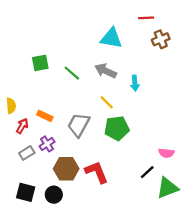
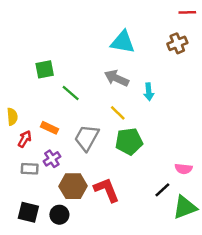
red line: (146, 18) -> (187, 12), moved
green line: (72, 73) -> (71, 93), moved
gray rectangle: (27, 153) -> (30, 169), turned 35

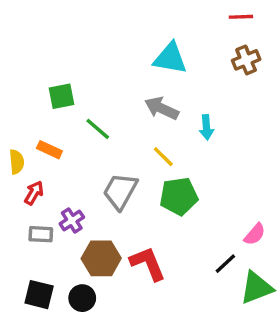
red line: (187, 12) -> (241, 17), moved
orange rectangle: (49, 128) -> (49, 150), moved
pink semicircle: (184, 169) -> (255, 234), turned -56

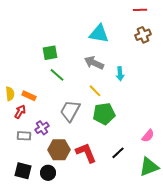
green square: (61, 96) -> (50, 53), moved
orange rectangle: (49, 150) -> (29, 96), moved
black line: (225, 264) -> (118, 153), moved

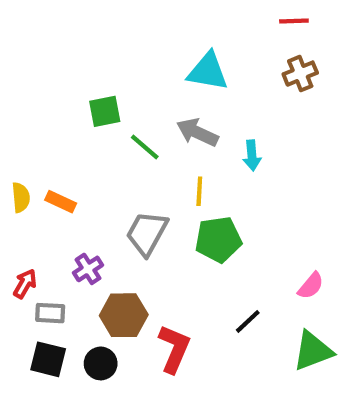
green line: (57, 75) -> (145, 147), moved
yellow line: (95, 91) -> (199, 191), turned 48
red arrow: (20, 112) -> (25, 284), moved
gray rectangle: (24, 136) -> (50, 313), moved
red L-shape: (86, 153) -> (174, 349), moved, turned 45

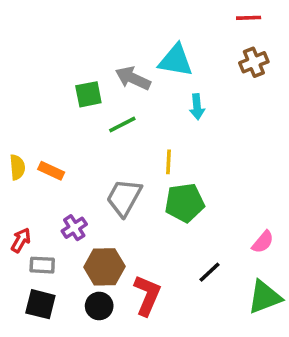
gray arrow: (197, 132) -> (133, 78), moved
green line: (145, 147) -> (122, 125), turned -68
cyan arrow: (252, 155) -> (197, 107), moved
black circle: (101, 363) -> (99, 306), moved

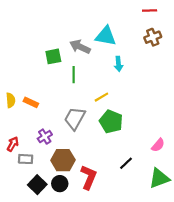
green line: (122, 125) -> (74, 75), turned -63
yellow line: (169, 162) -> (101, 97), turned 56
green pentagon: (185, 203) -> (111, 122), turned 30
black square: (40, 304) -> (37, 185), moved, turned 30

